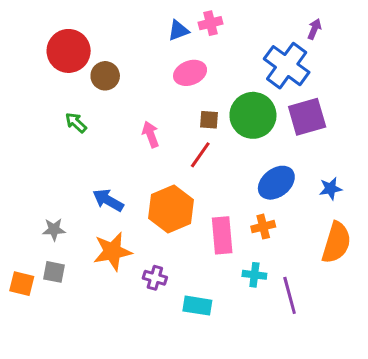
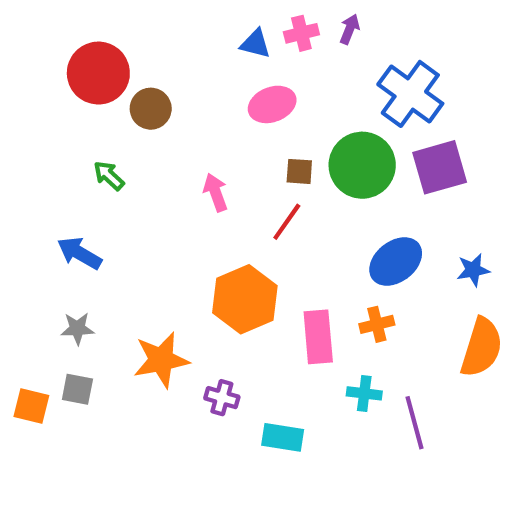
purple arrow: (314, 29) -> (350, 29), moved
blue triangle: (178, 30) -> (255, 44), turned 35
blue arrow: (108, 200) -> (79, 253), moved

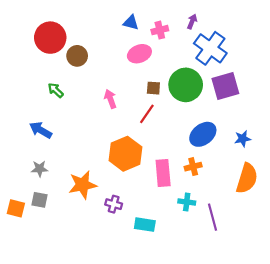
purple arrow: (350, 29) -> (192, 21), moved
pink cross: (301, 33) -> (160, 30), moved

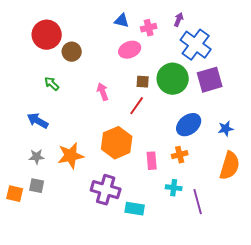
pink rectangle: (163, 173) -> (152, 161), size x0.7
orange star: (82, 185) -> (71, 156), moved
purple cross: (114, 204) -> (106, 190), size x1.8

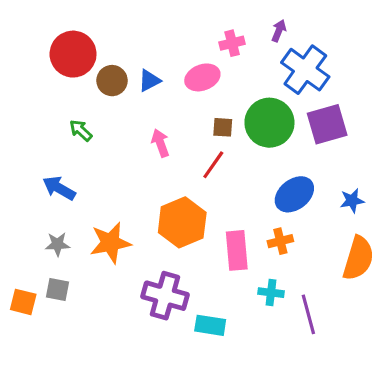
blue triangle: (122, 21) -> (149, 81), moved, turned -42
pink rectangle: (152, 161) -> (237, 250), size x1.4

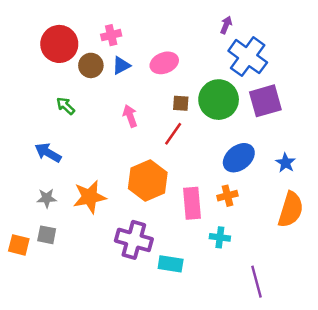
pink cross: (232, 43) -> (111, 35), moved
blue star: (352, 201) -> (286, 163), turned -30
purple line: (308, 314) -> (256, 282), moved

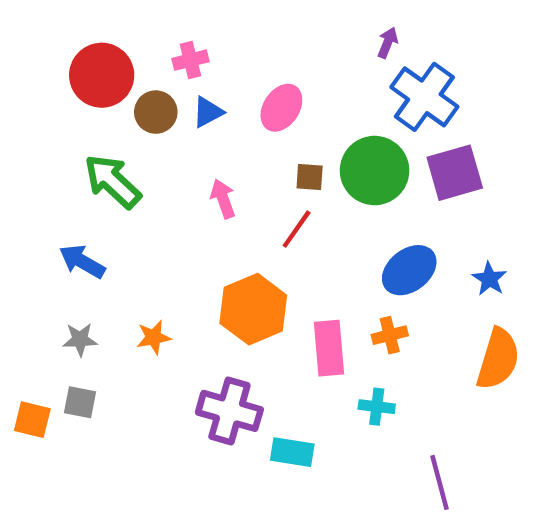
pink ellipse: (164, 63) -> (281, 108), turned -36
green arrow: (66, 106) -> (112, 181), size x1.8
orange star: (90, 197) -> (154, 337), size x0.6

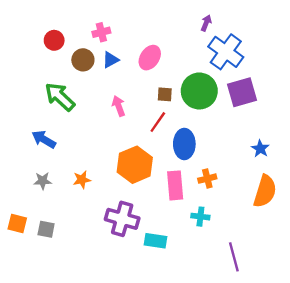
red circle: (102, 75) -> (54, 40), size x0.6
blue ellipse: (409, 270) -> (184, 144), moved, turned -52
gray square: (80, 402) -> (46, 229), moved

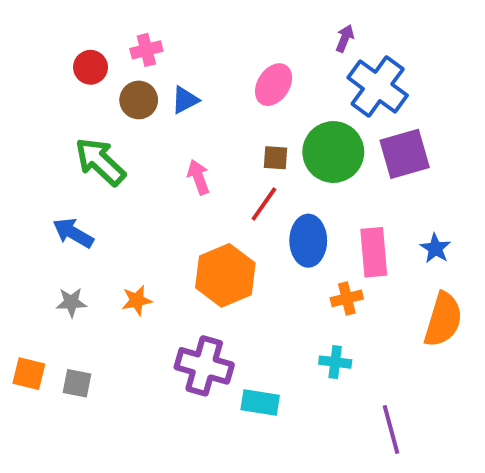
pink cross: (101, 32) -> (146, 50), moved
pink ellipse: (150, 58) -> (274, 85), moved
pink rectangle: (175, 185) -> (374, 252), moved

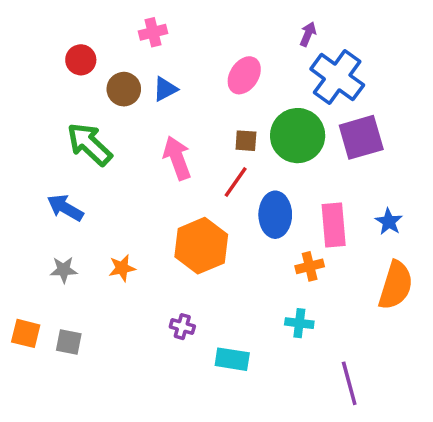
pink cross: (146, 50) -> (153, 32), moved
pink arrow: (198, 177) -> (177, 158), size x1.4
purple cross: (204, 366) -> (182, 327), size x0.5

